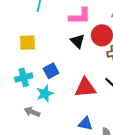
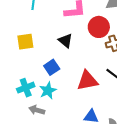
black triangle: (78, 41) -> (65, 41), moved
cyan cross: (24, 77) -> (26, 88), moved

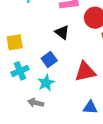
yellow square: (25, 42) -> (15, 42), moved
cyan cross: (26, 88) -> (20, 71), moved

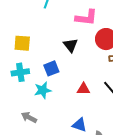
red triangle: (85, 72) -> (83, 89), size x0.6
gray arrow: (36, 103) -> (29, 117), moved

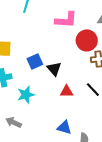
black triangle: (70, 45) -> (54, 69), moved
blue square: (51, 68) -> (35, 61), moved

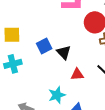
cyan star: (26, 95) -> (57, 95), moved

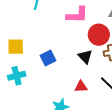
black triangle: (64, 52) -> (85, 57), moved

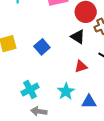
cyan cross: (17, 76) -> (30, 90), moved

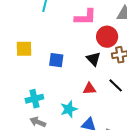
blue square: (42, 47) -> (56, 60), turned 35

